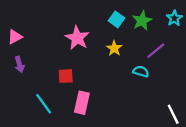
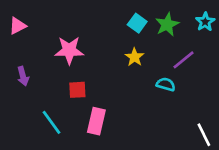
pink triangle: (15, 37) -> (18, 26), moved
pink star: (77, 38) -> (69, 50), moved, turned -30

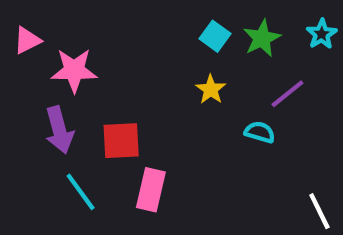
pink star: (69, 50) -> (74, 70), moved
purple arrow: (23, 76) -> (59, 130), moved, size x1.5
red square: (77, 90) -> (121, 141), size x1.4

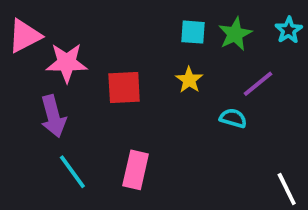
cyan square: (215, 36) -> (193, 32), turned -32
pink triangle: (27, 40) -> (25, 36), size x1.4
red square: (121, 141) -> (124, 88), moved

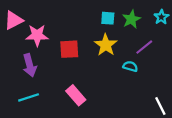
yellow star: (189, 80) -> (106, 45), size x1.5
pink rectangle: (136, 170) -> (76, 95), turned -54
cyan line: (72, 172) -> (29, 97), moved, turned -72

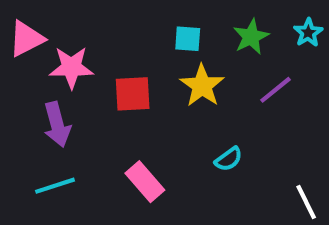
cyan square: (108, 18) -> (188, 39), moved
cyan semicircle: (130, 66) -> (229, 159), moved, turned 128

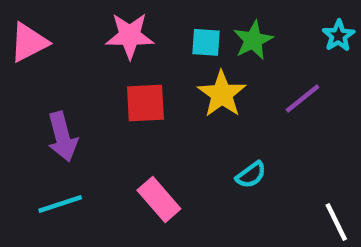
green star: (251, 37) -> (253, 40), moved
pink star: (71, 67) -> (130, 36), moved

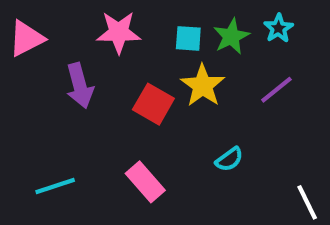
cyan star: (338, 36) -> (278, 28), moved
red square: (145, 103) -> (153, 104), moved, turned 33
purple arrow: (62, 137) -> (80, 86), moved

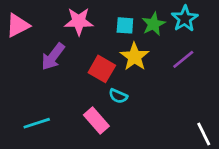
cyan star: (278, 28) -> (185, 19), size x1.4
purple arrow: (80, 86) -> (53, 57), turned 52
cyan semicircle: (229, 159) -> (118, 96), moved, turned 60

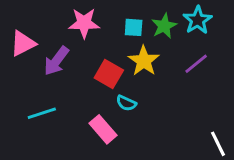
pink triangle: (18, 25) -> (23, 43), moved
cyan line: (37, 123) -> (42, 113), moved

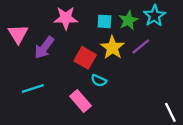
pink triangle: (23, 43) -> (18, 34), turned -35
purple line: (196, 64) -> (141, 46), moved

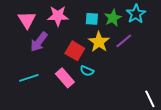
pink triangle: (18, 34) -> (27, 20), moved
pink rectangle: (81, 101) -> (65, 78), moved

